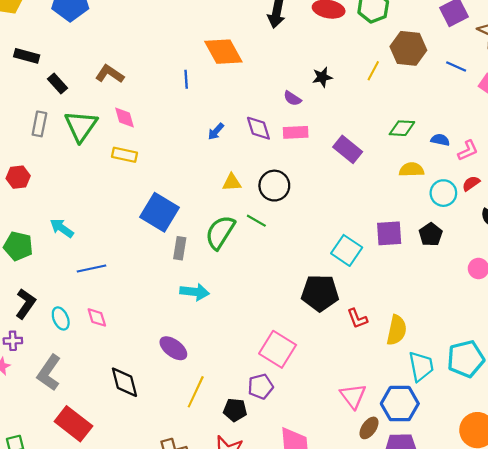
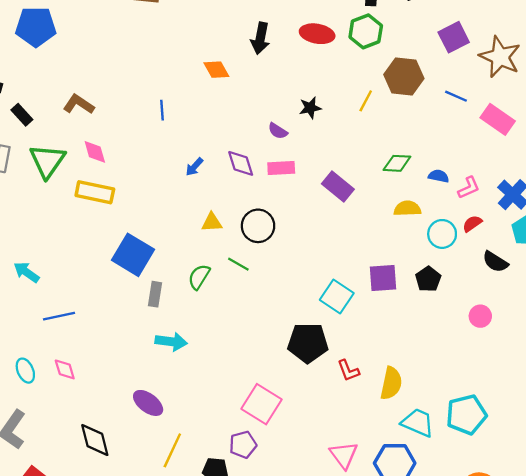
orange diamond: (223, 52) -> (216, 70), moved, size x0.6
yellow rectangle: (124, 155) -> (95, 192), size x1.4
green semicircle: (220, 232) -> (199, 277), size x0.7
cyan trapezoid: (421, 366) -> (418, 423), turned -56

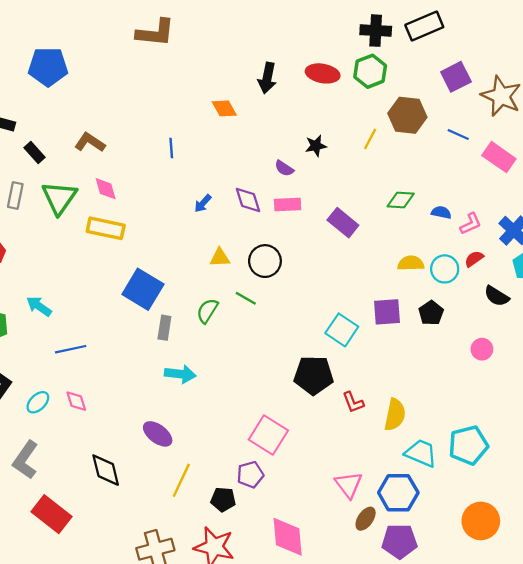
yellow semicircle: (407, 208) -> (411, 263), moved
cyan ellipse: (25, 371) -> (38, 402), turned 70

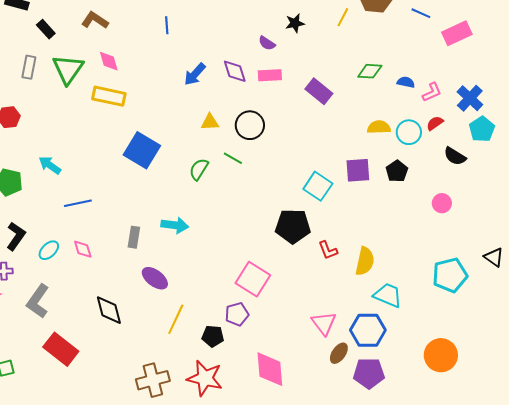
pink rectangle: (499, 157) -> (457, 33), turned -60
blue arrow: (203, 203) -> (195, 74), size x1.4
gray rectangle: (164, 328) -> (134, 237), moved
cyan pentagon: (468, 445) -> (450, 275), moved

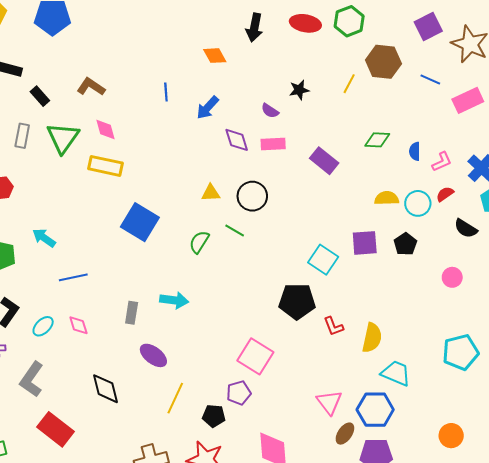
blue arrow: (195, 74) -> (208, 108), moved
blue semicircle: (406, 82) -> (415, 151), turned -102
orange circle: (441, 355) -> (451, 436), size x0.7

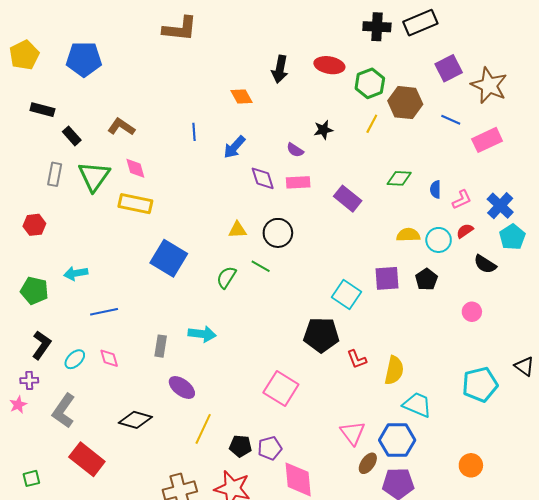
green hexagon: (349, 21) -> (370, 83), moved
cyan arrow: (44, 238) -> (76, 273), turned -45
black diamond: (106, 389) -> (135, 420), turned -60
purple pentagon: (239, 393) -> (270, 448), moved

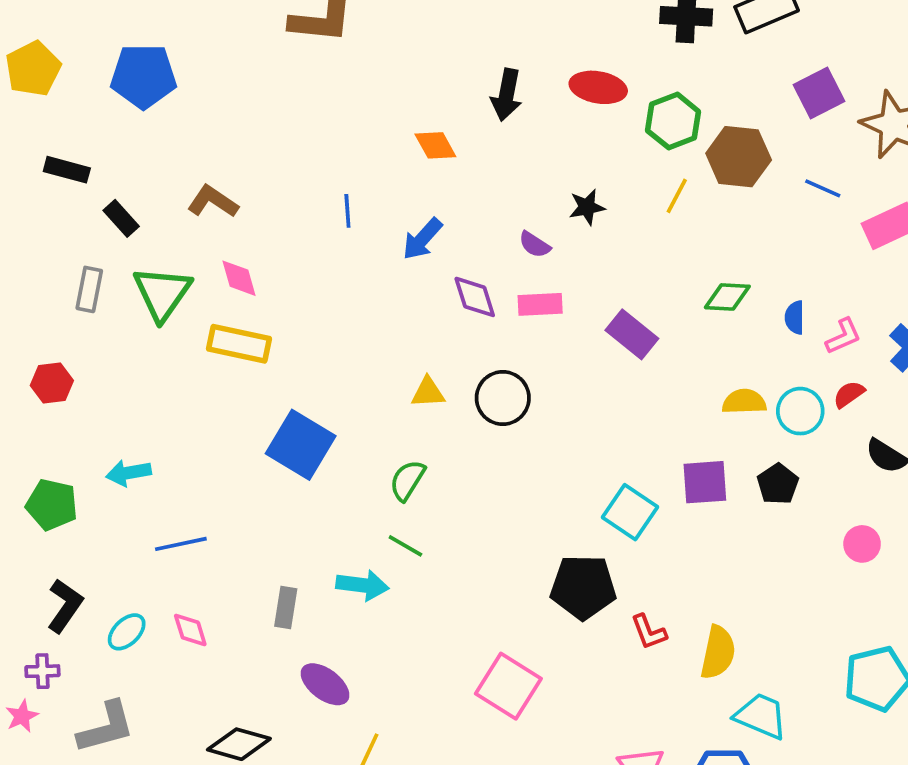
green line: (261, 266) -> (405, 546), moved
gray L-shape: (64, 411) -> (106, 727), turned -140

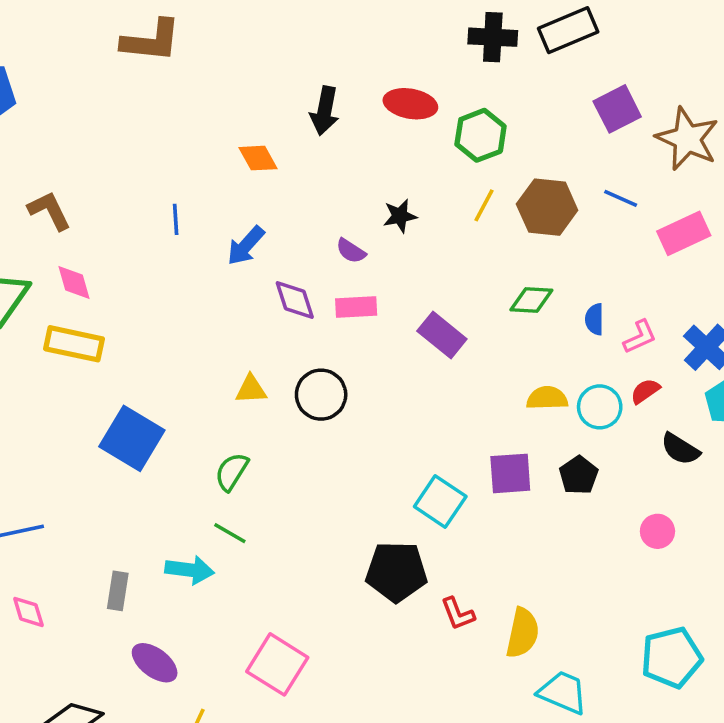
brown hexagon: (739, 157) -> (547, 207), moved
brown L-shape: (213, 201) -> (49, 211), turned 30
pink square: (508, 686) -> (277, 664), moved

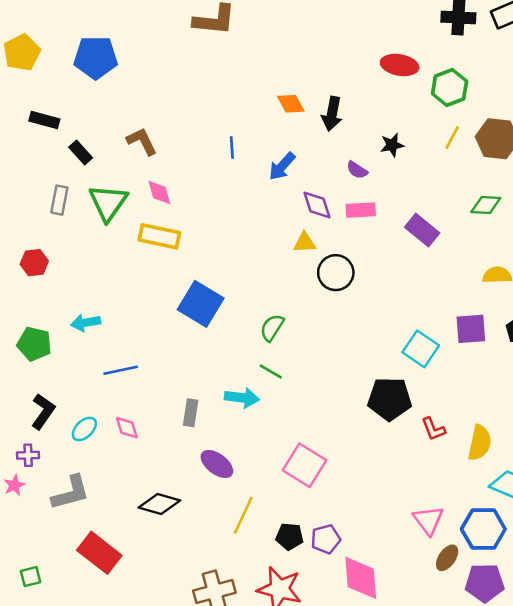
black arrow: (325, 111) -> (332, 114), moved
yellow triangle: (251, 389) -> (304, 243), moved

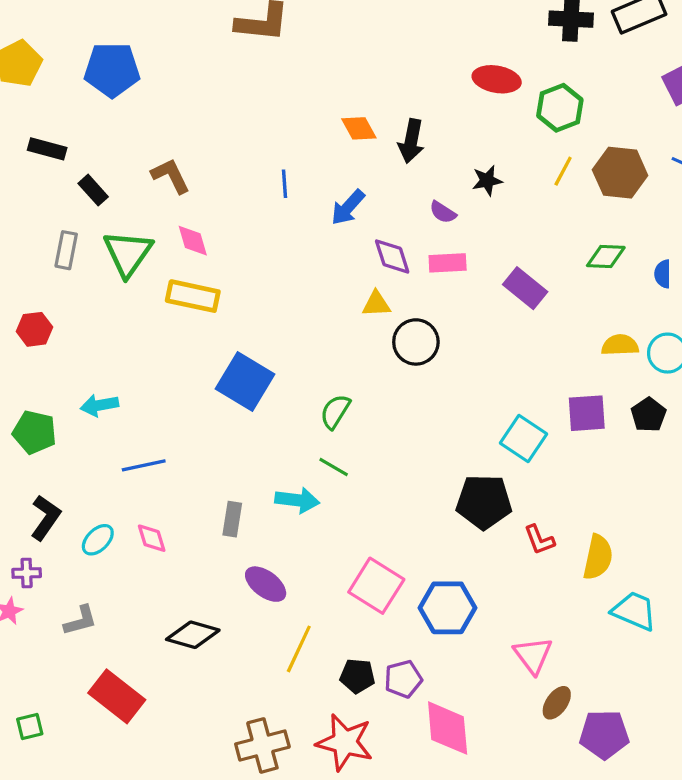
gray L-shape: (71, 493) -> (80, 620), size x0.7
blue hexagon: (483, 529) -> (448, 608), moved

